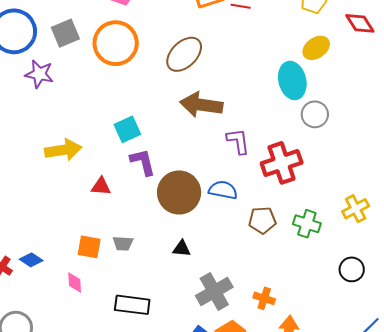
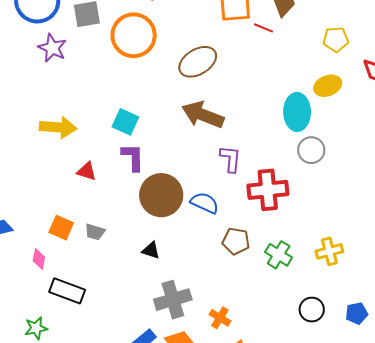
cyan square: (127, 129) -> (125, 122), turned 36
black rectangle: (132, 305) -> (67, 291), moved

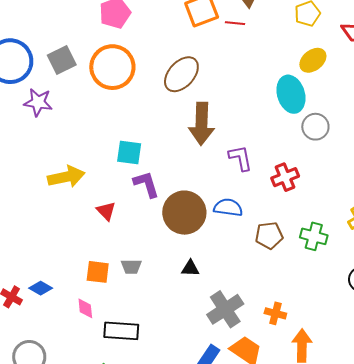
brown arrow: (203, 115) -> (202, 124), turned -93
red triangle: (87, 171) -> (106, 211), turned 45
red cross: (268, 190) -> (285, 177), size x0.7

